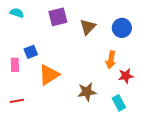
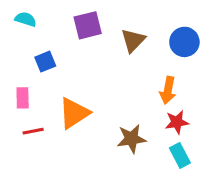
blue square: (31, 52) -> (45, 62), moved
red star: (126, 76) -> (177, 122), moved
red line: (17, 101) -> (33, 131), moved

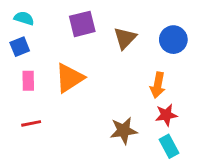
blue square: (45, 62) -> (20, 47), moved
pink rectangle: (23, 98) -> (28, 81), moved
orange triangle: (74, 113) -> (69, 78), moved

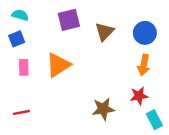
orange arrow: (158, 85) -> (144, 65), moved
red line: (31, 123) -> (21, 112), moved
cyan rectangle: (169, 146) -> (154, 120), moved

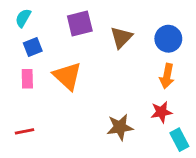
cyan semicircle: (20, 15) -> (23, 18), turned -77
blue square: (17, 39) -> (33, 47), moved
orange triangle: (58, 65) -> (67, 76), turned -44

